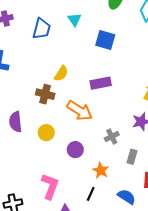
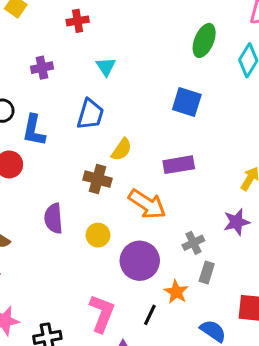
cyan triangle: (74, 20) -> (106, 67), moved
blue trapezoid: (42, 29) -> (90, 114), moved
purple circle: (75, 150) -> (140, 261), size x1.6
gray rectangle: (132, 157) -> (207, 273), moved
black line: (91, 194) -> (150, 315), moved

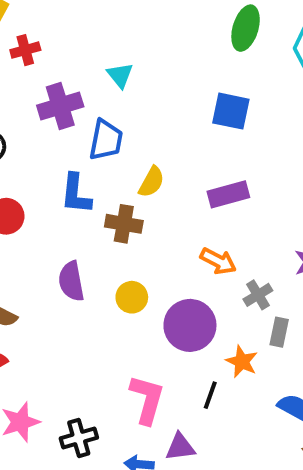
red cross: (78, 21) -> (25, 50), moved
purple cross: (42, 68) -> (60, 106), moved, size x1.5
blue L-shape: (34, 130) -> (76, 194), moved
orange arrow: (147, 204) -> (218, 261), moved, size x0.7

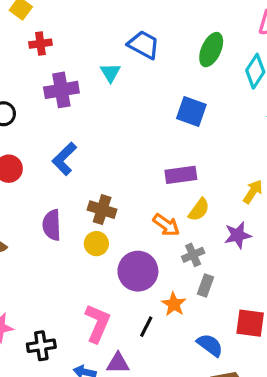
blue trapezoid: (106, 140) -> (144, 45), moved, turned -80
yellow semicircle: (151, 182) -> (199, 210), moved
blue L-shape: (76, 194) -> (64, 159), turned 32
brown cross: (124, 224) -> (102, 210), moved

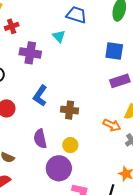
purple cross: (61, 90) -> (30, 53), turned 30
purple rectangle: (181, 175) -> (120, 81), moved
brown cross: (102, 210) -> (70, 110), moved
purple circle: (138, 271) -> (59, 168), moved

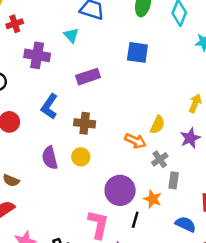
purple rectangle: (120, 81) -> (88, 77), moved
yellow circle: (70, 145) -> (81, 157), moved
purple circle: (59, 168) -> (120, 190), moved

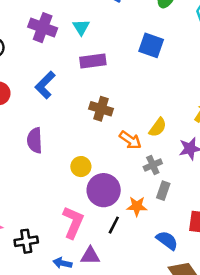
cyan triangle: (71, 35) -> (81, 27), moved
brown cross: (85, 123) -> (101, 109), moved
yellow circle: (81, 157) -> (81, 167), moved
orange star: (153, 199) -> (137, 206), turned -30

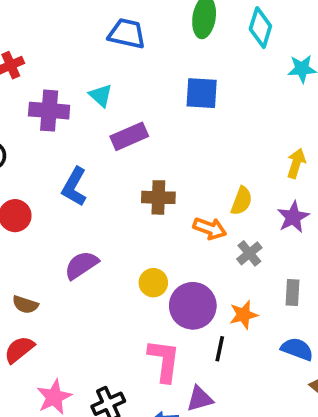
purple semicircle: (35, 140) -> (81, 265), turned 75
gray rectangle: (163, 191) -> (292, 293), moved

